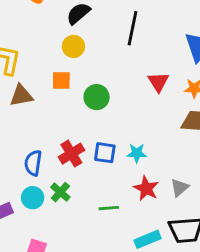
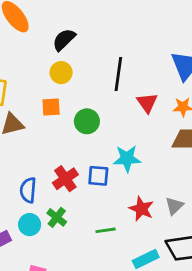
black line: (133, 28) -> (118, 74), moved
cyan star: (137, 153) -> (127, 159), moved, size x1.4

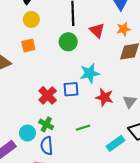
green circle: (87, 121) -> (68, 42), moved
blue semicircle: (28, 190) -> (47, 146), moved
red star: (141, 209) -> (104, 97), moved

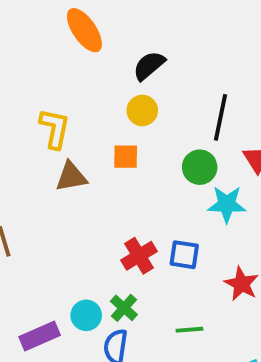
cyan star: (90, 73) -> (227, 204), moved

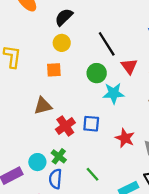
black line: (220, 117) -> (107, 44), turned -40
brown triangle: (71, 177) -> (43, 106), moved
green line: (189, 330) -> (92, 174), moved, turned 56

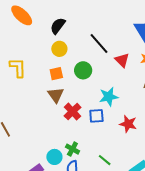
green circle: (97, 73) -> (83, 70), moved
cyan star: (114, 93) -> (109, 97), moved
brown triangle: (43, 106) -> (56, 95), moved, turned -42
red cross: (65, 126) -> (73, 112), moved

